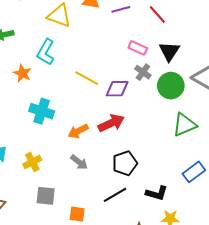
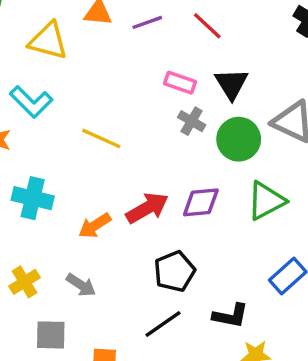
cyan L-shape: (46, 52) -> (31, 102), turned -70
purple diamond: (117, 89) -> (201, 202), moved
gray arrow: (79, 162) -> (81, 285), moved

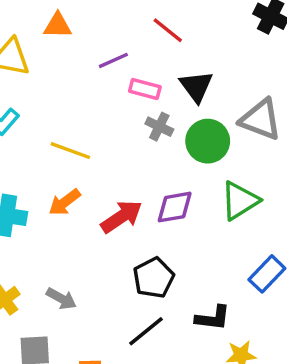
purple line: (147, 22) -> (113, 60), moved
orange arrow: (95, 226) -> (65, 202), moved

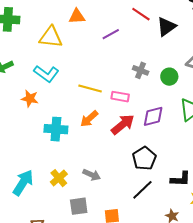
black triangle: (196, 86) -> (166, 27), moved, turned 35
pink rectangle: (145, 89) -> (120, 97), moved
green circle: (208, 141) -> (169, 77), size x0.7

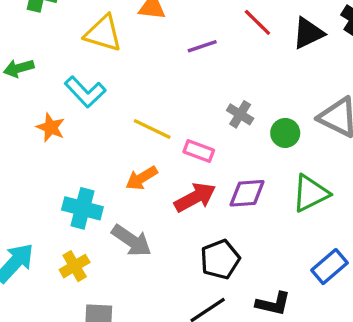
black triangle: (166, 27) -> (308, 33), moved
cyan cross: (56, 129) -> (82, 208), moved
gray arrow: (92, 175) -> (132, 241), moved, size x1.4

